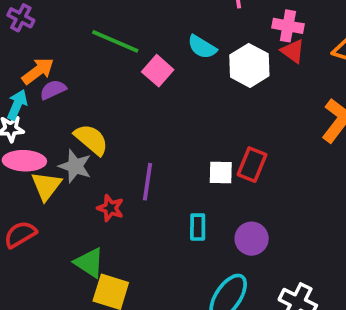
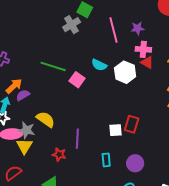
gray star: (75, 166) -> (26, 130), moved

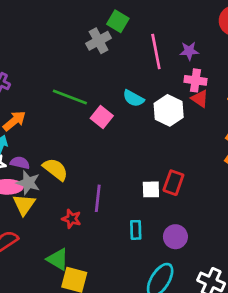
purple semicircle: (23, 95) -> (20, 163), moved, turned 40

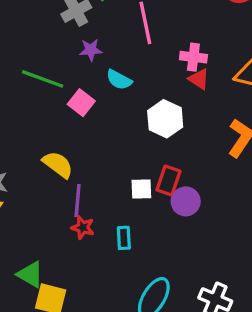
purple star: (189, 51) -> (91, 50), moved
white hexagon: (169, 110) -> (165, 119), moved
yellow semicircle: (55, 169) -> (58, 165), moved
red star: (71, 219) -> (83, 227), moved
purple circle: (175, 237) -> (186, 201), moved

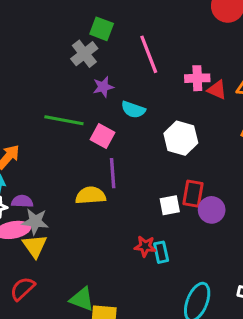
red triangle: (199, 79) -> (217, 90), moved
yellow semicircle: (58, 165) -> (91, 195), turned -32
purple line: (78, 201) -> (113, 173), moved
red star: (83, 227) -> (145, 246), moved

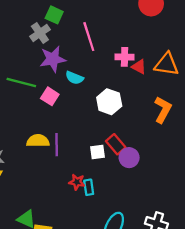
purple star: (103, 87) -> (53, 59), size x1.6
purple line: (113, 173) -> (57, 145), moved
red rectangle: (193, 194) -> (116, 144), turned -54

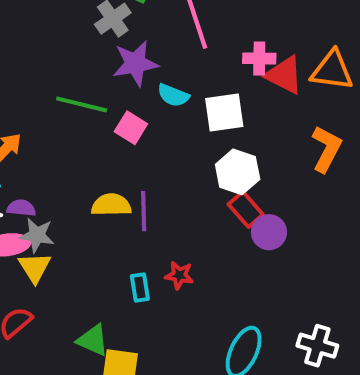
red triangle: (139, 67) -> (284, 75), size x1.5
white hexagon: (109, 102) -> (238, 172), moved
white square: (98, 152) -> (224, 113), moved, size x1.5
cyan rectangle: (89, 187) -> (140, 287), moved

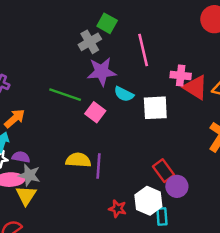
white hexagon: (238, 172) -> (148, 201), moved
cyan rectangle: (140, 287) -> (162, 217), moved

